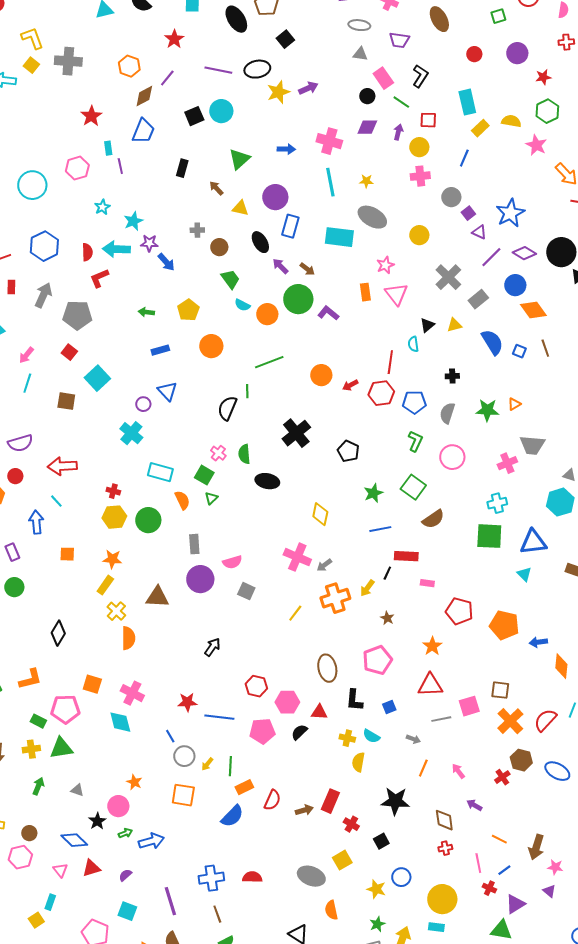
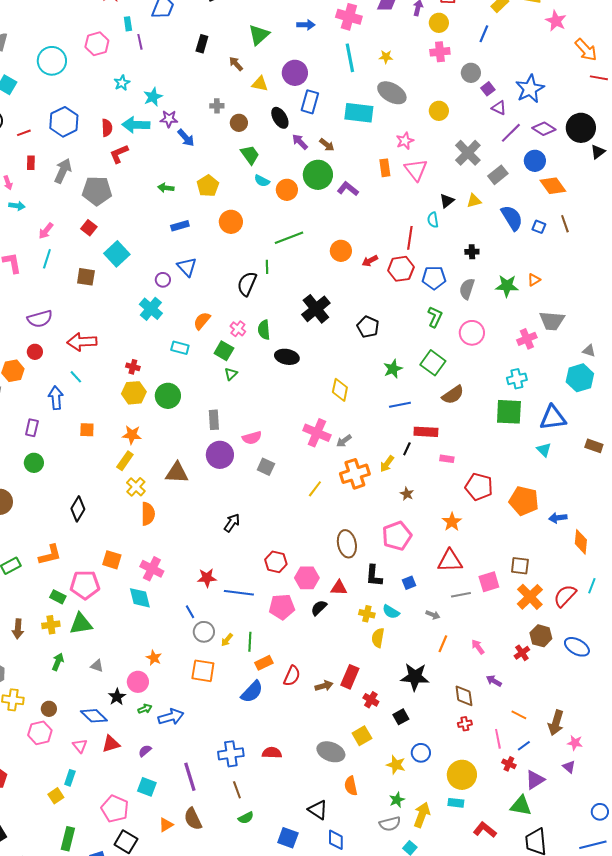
cyan rectangle: (160, 472) -> (180, 348), size x0.7
orange semicircle: (182, 500) -> (202, 321), moved, turned -114
purple rectangle: (12, 552) -> (32, 428), turned 36

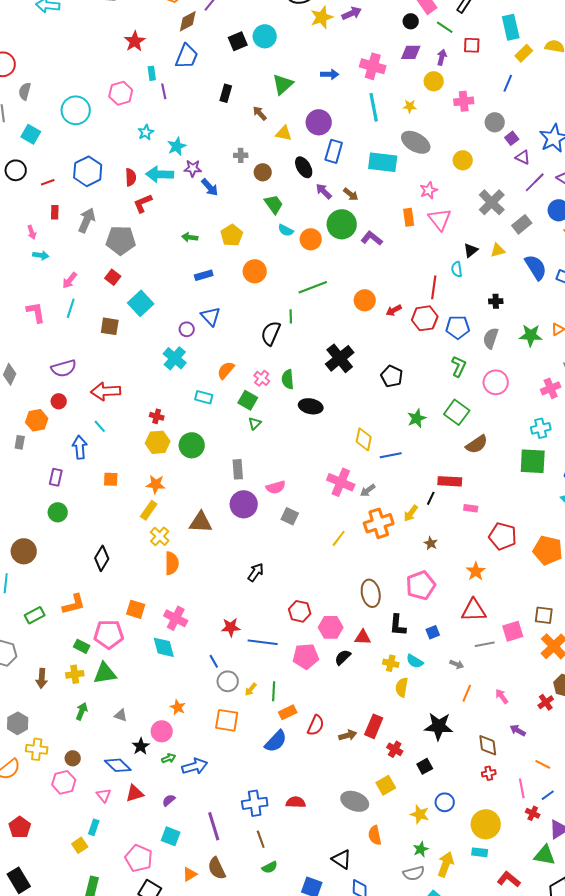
yellow circle: (439, 23) -> (434, 81), moved
blue line: (400, 405) -> (391, 455), moved

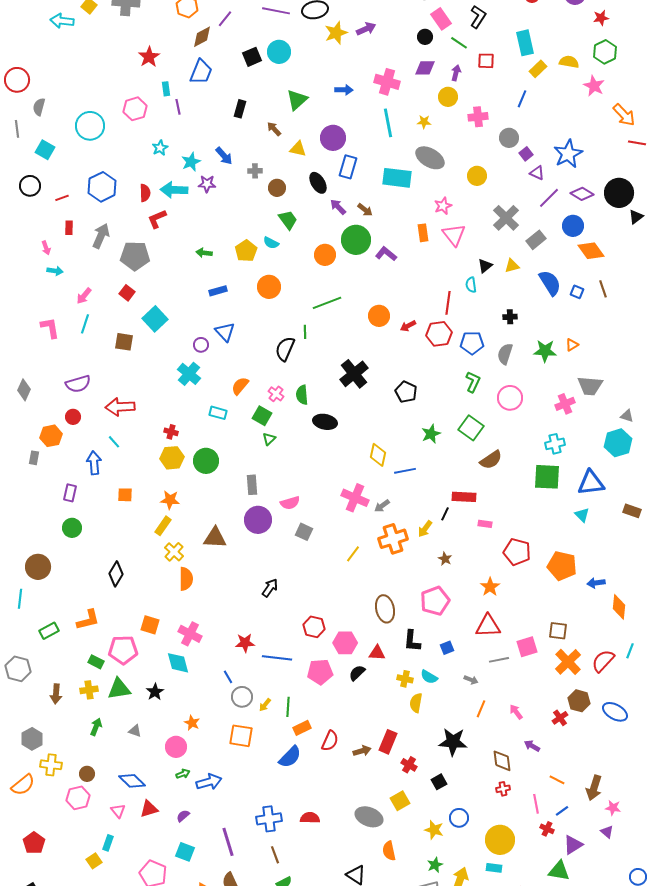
blue arrow: (210, 187) -> (224, 156), moved
cyan semicircle: (286, 230) -> (271, 243), moved
black star: (141, 746) -> (155, 692), moved

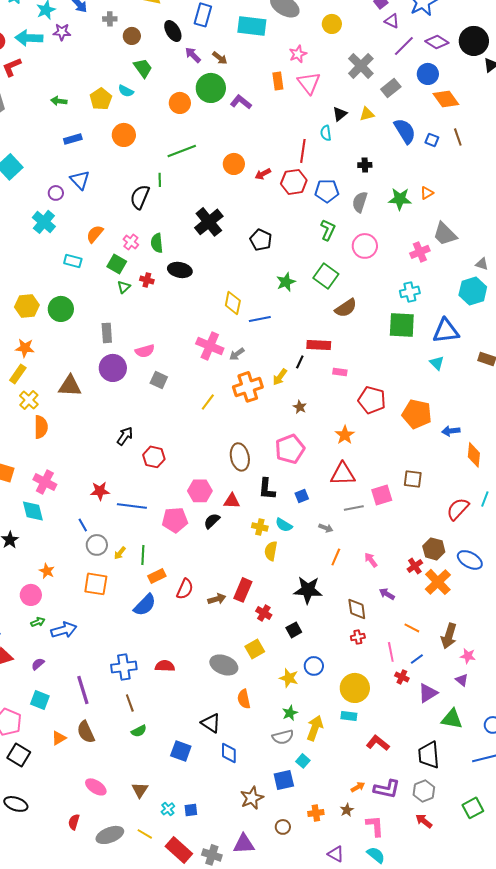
gray trapezoid: (590, 386) -> (445, 234), turned 40
red cross: (171, 432) -> (147, 280), moved
red hexagon: (314, 627) -> (154, 457), moved
orange cross: (568, 662) -> (438, 582), moved
green triangle: (559, 871) -> (452, 719), moved

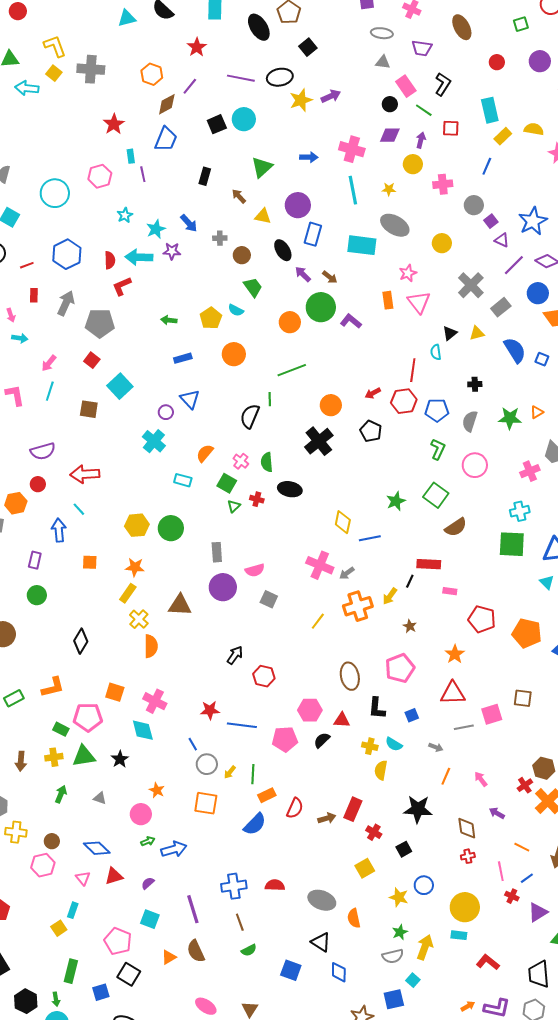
orange circle: (234, 164) -> (331, 405), moved
black pentagon: (261, 240) -> (371, 431), moved
gray ellipse: (224, 665) -> (322, 900), moved

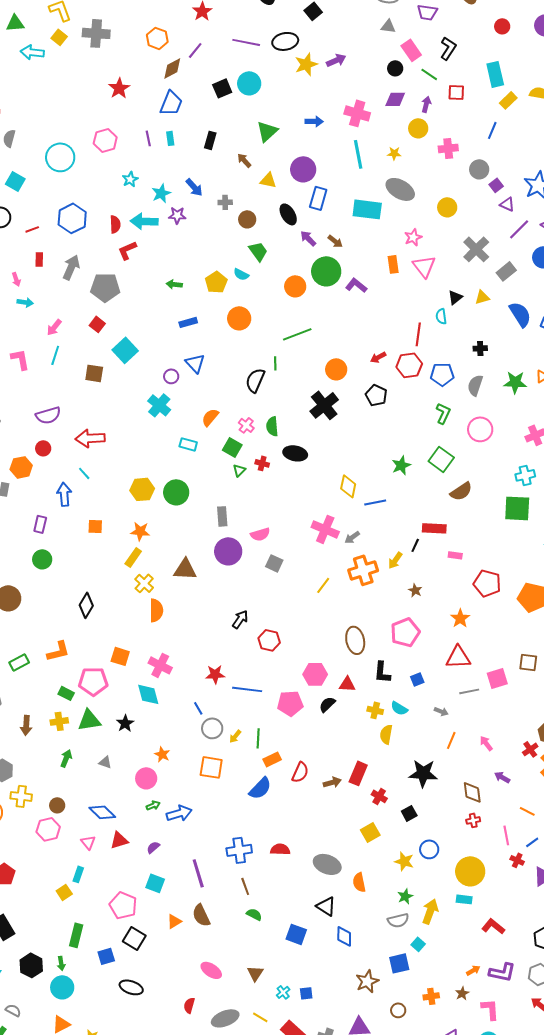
cyan rectangle: (131, 156) -> (170, 138), moved
green semicircle: (249, 950) -> (254, 914), turned -126

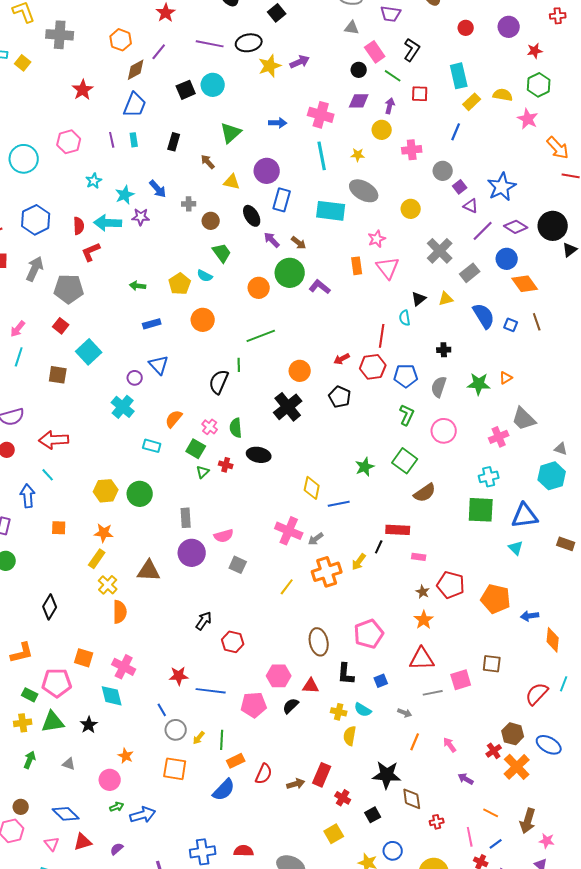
yellow square: (59, 37) -> (23, 63), moved
brown star: (415, 590) -> (423, 592), moved
brown diamond: (472, 792) -> (412, 799), moved

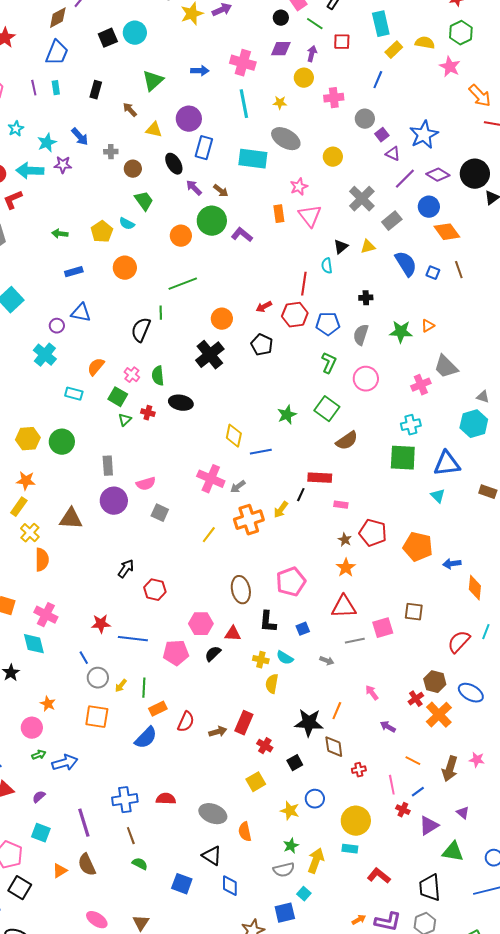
blue triangle: (159, 365) -> (81, 313), turned -35
orange line: (415, 742) -> (337, 711), moved
pink star: (547, 841) -> (477, 760), moved

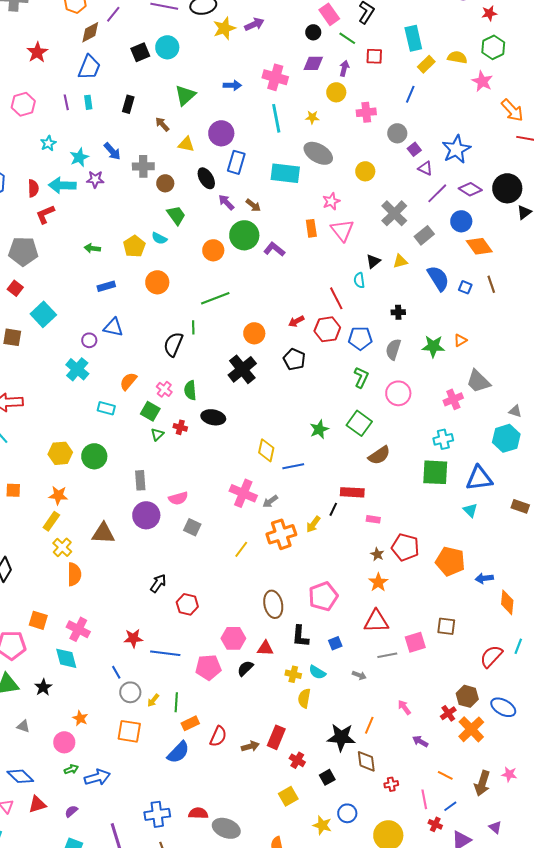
gray cross: (111, 152) -> (143, 166), size x1.5
red line: (304, 284) -> (336, 298), turned -35
gray ellipse: (213, 814) -> (226, 828), moved

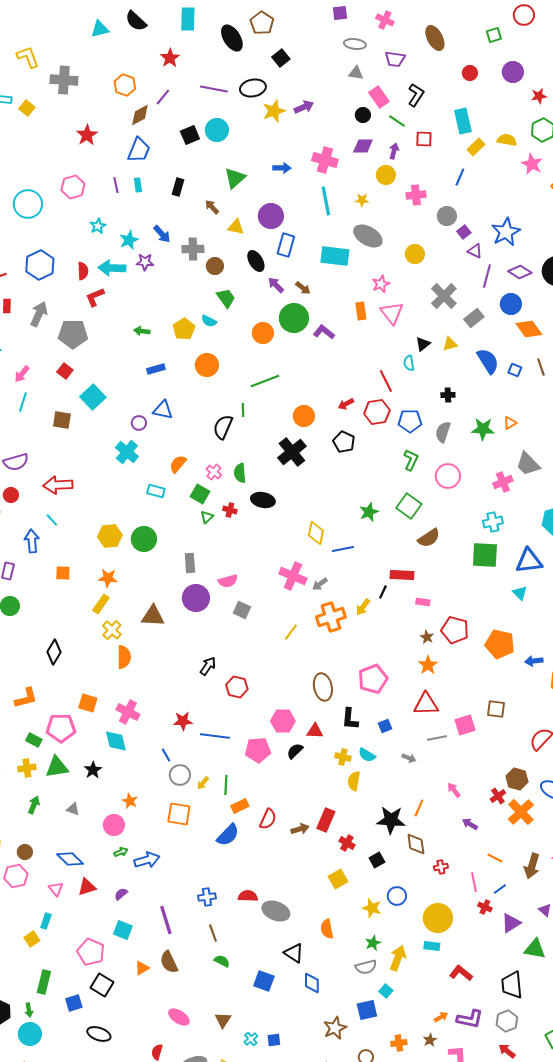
purple line: (437, 193) -> (487, 276), turned -30
blue cross: (157, 814) -> (207, 897), size x0.7

